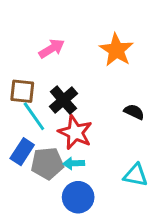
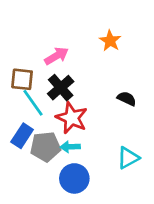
pink arrow: (52, 49) -> (56, 56), moved
orange star: (116, 50) -> (110, 41), size x0.7
cyan triangle: (136, 175) -> (128, 158), turned -40

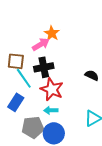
orange star: (110, 41) -> (52, 33), moved
black cross: (61, 88) -> (44, 67), turned 30
gray pentagon: (45, 147) -> (33, 127), moved

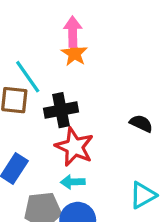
pink arrow: (41, 44) -> (73, 32), moved, turned -60
cyan line: (24, 78) -> (28, 77), moved

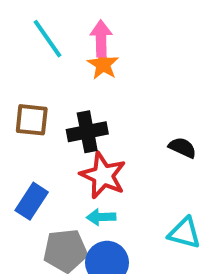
cyan line: (28, 77) -> (48, 39), moved
cyan triangle: (143, 195) -> (184, 233), turned 44

